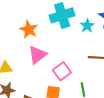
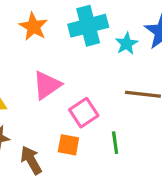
orange star: (29, 30) -> (33, 27), moved

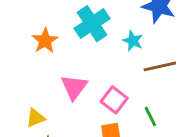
orange star: (33, 27) -> (45, 41), turned 30
cyan star: (127, 44) -> (133, 41), moved

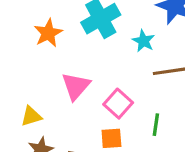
green line: (150, 116) -> (156, 125), turned 30

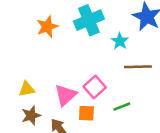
pink triangle: (76, 86) -> (66, 95), moved
green line: (156, 125) -> (122, 107), turned 54

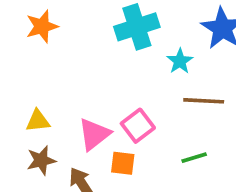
orange star: (47, 27) -> (42, 26), moved
green line: (122, 107) -> (194, 158), moved

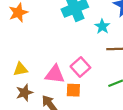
pink triangle: (94, 134) -> (55, 74), turned 50

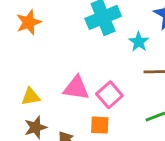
pink triangle: (55, 74) -> (76, 88), moved

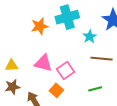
orange star: (29, 22) -> (40, 26), moved
orange square: (100, 125) -> (56, 90), turned 32

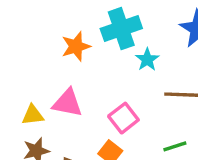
cyan star: (90, 37) -> (147, 60), moved
pink triangle: (43, 63) -> (67, 103), moved

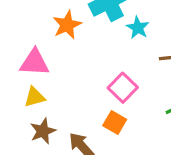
pink triangle: (67, 103) -> (34, 63), moved

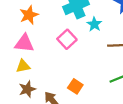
orange star: (67, 25) -> (29, 15), moved
pink square: (123, 88) -> (67, 39), moved

